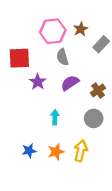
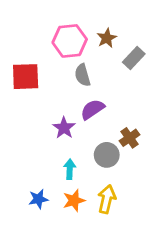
purple star: (38, 82) -> (64, 128), moved
brown cross: (98, 90) -> (129, 138), moved
cyan arrow: (55, 117) -> (70, 169), moved
gray circle: (94, 118) -> (107, 155), moved

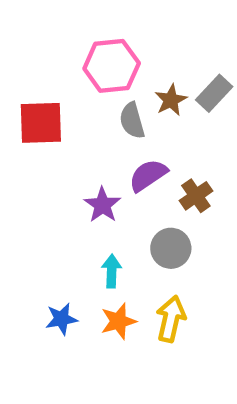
brown star: (107, 38) -> (171, 100), moved
brown cross: (129, 138) -> (196, 196), moved

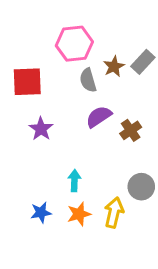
purple star: (102, 205) -> (41, 129), moved
gray circle: (171, 248) -> (141, 187), moved

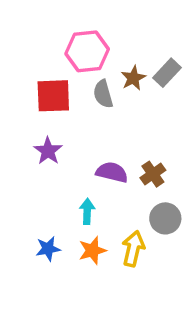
red square: (27, 82) -> (53, 96), moved
purple semicircle: (99, 117) -> (112, 172), moved, turned 48
brown cross: (131, 130) -> (153, 174), moved

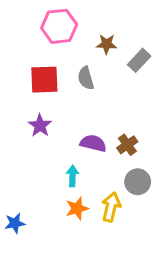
pink hexagon: (87, 51) -> (59, 26), moved
brown star: (133, 78) -> (107, 44), moved, turned 30
blue star: (48, 249) -> (15, 223), moved

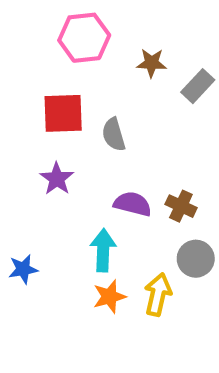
gray semicircle: (86, 78) -> (114, 134), moved
brown cross: (127, 145) -> (181, 206), turned -30
cyan arrow: (72, 176) -> (103, 250), size x1.4
blue star: (15, 223) -> (23, 269), moved

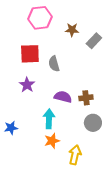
brown cross: (181, 206) -> (86, 98), turned -32
yellow arrow: (158, 294) -> (75, 155), moved

